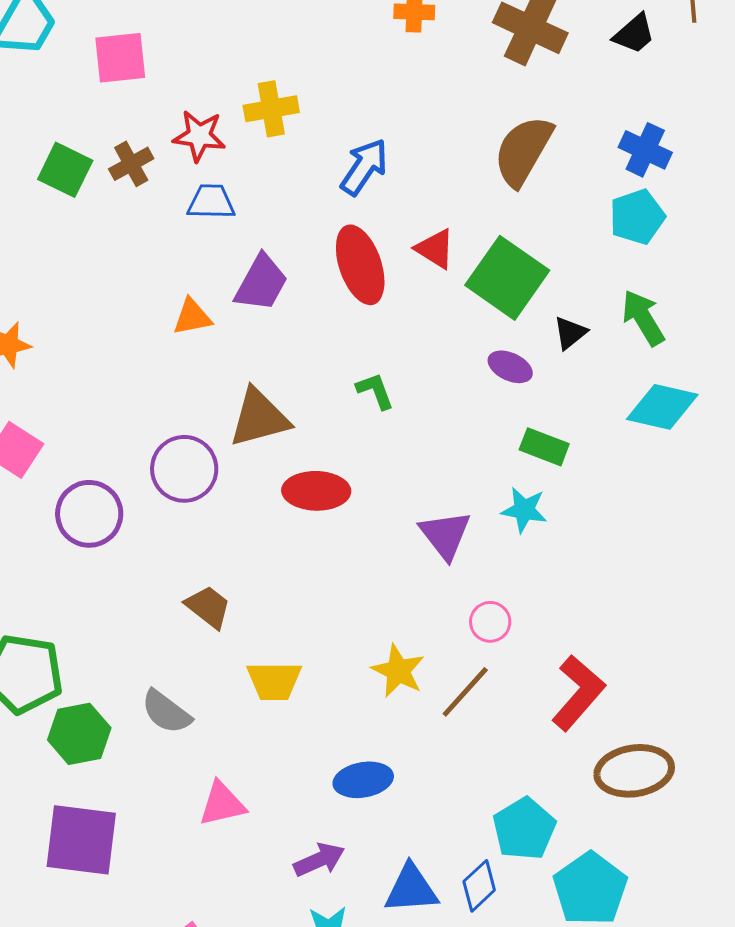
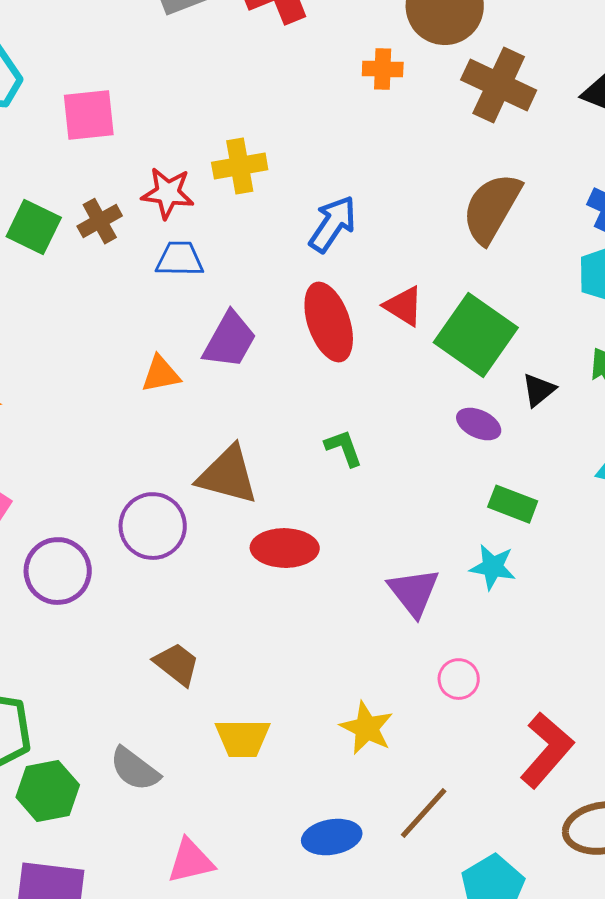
brown triangle: (259, 418) -> (228, 475), turned 30
brown line: (465, 692) -> (424, 813), moved

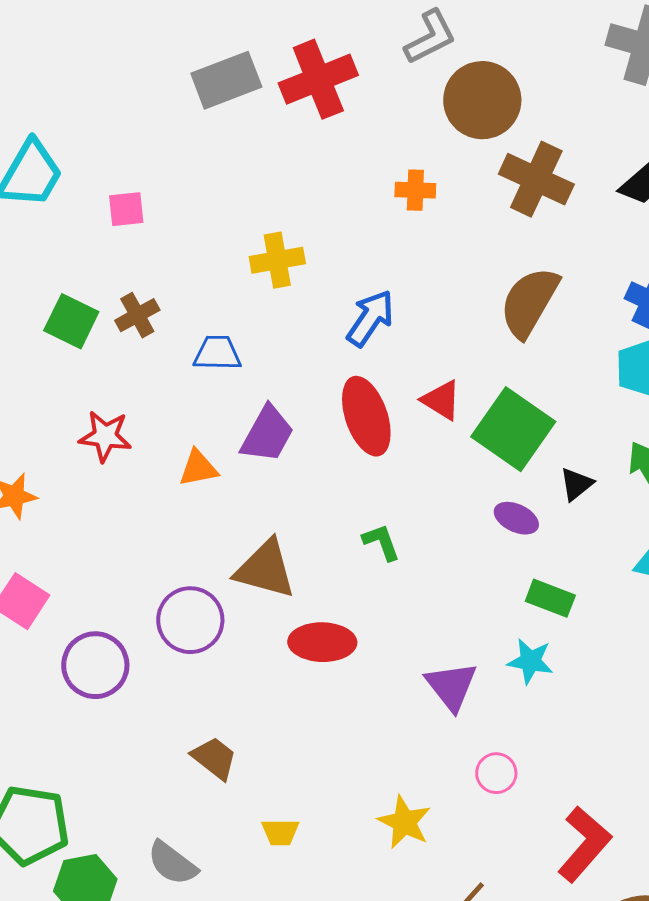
orange cross: (383, 69) -> (415, 190), moved
pink square: (89, 115) -> (126, 209), size x0.7
red star: (168, 193) -> (105, 436), moved
yellow trapezoid: (243, 738) -> (280, 832), size x0.7

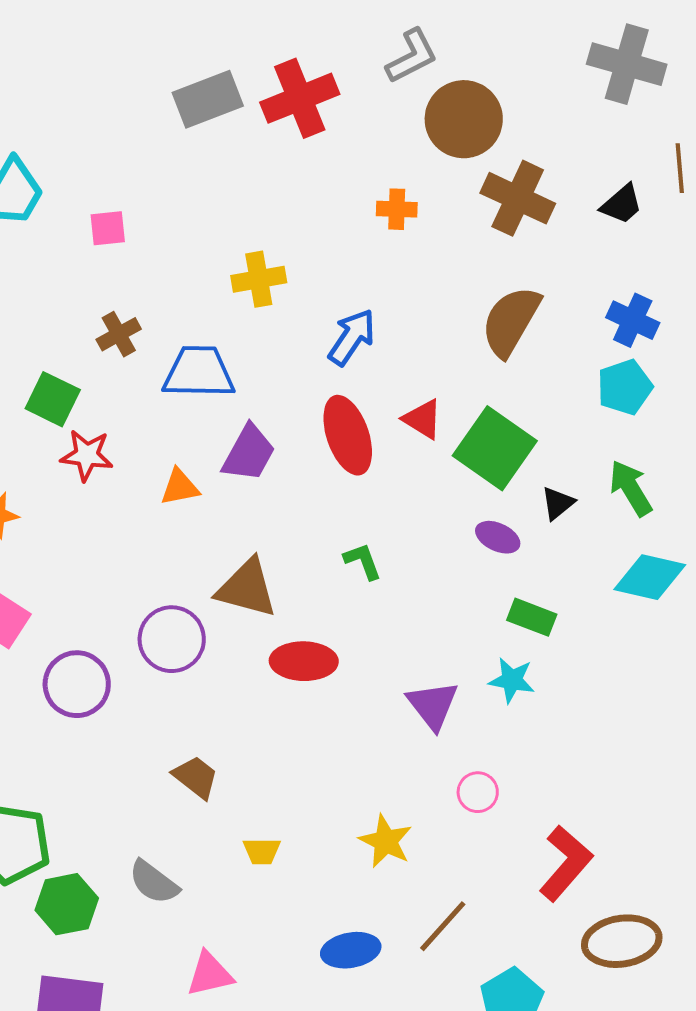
green square: (71, 321) -> (53, 399), moved
blue trapezoid: (217, 353) -> (199, 372), size x1.5

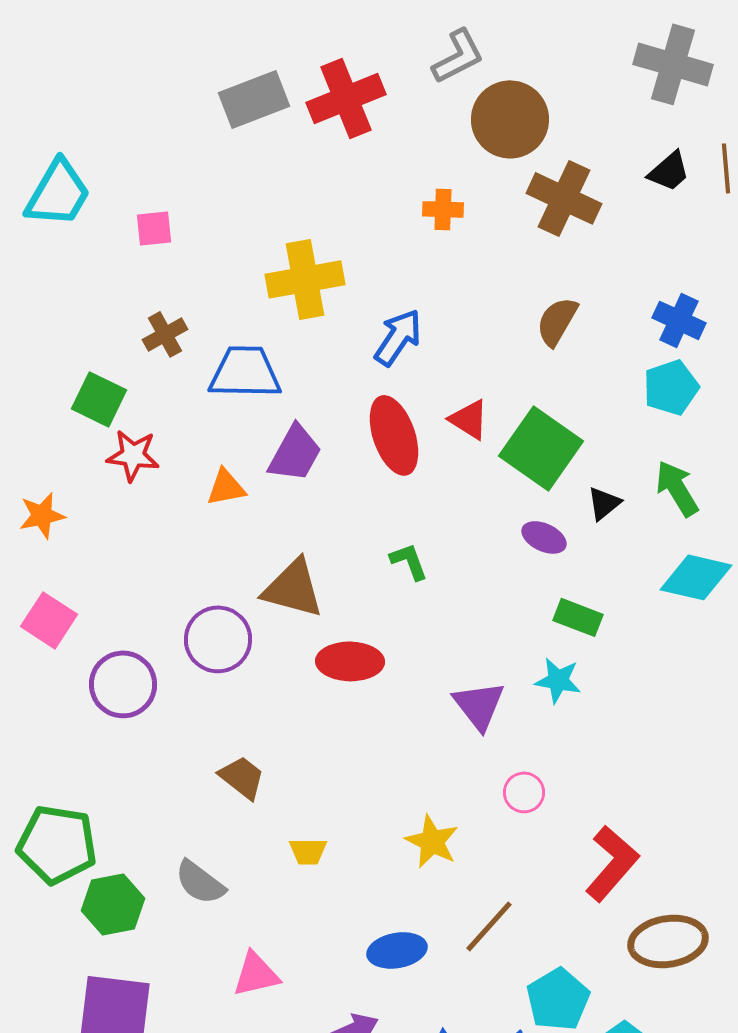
black trapezoid: (622, 204) -> (669, 171), moved
yellow cross: (259, 279) -> (305, 279), size x1.4
brown semicircle: (511, 321) -> (557, 321), size x0.7

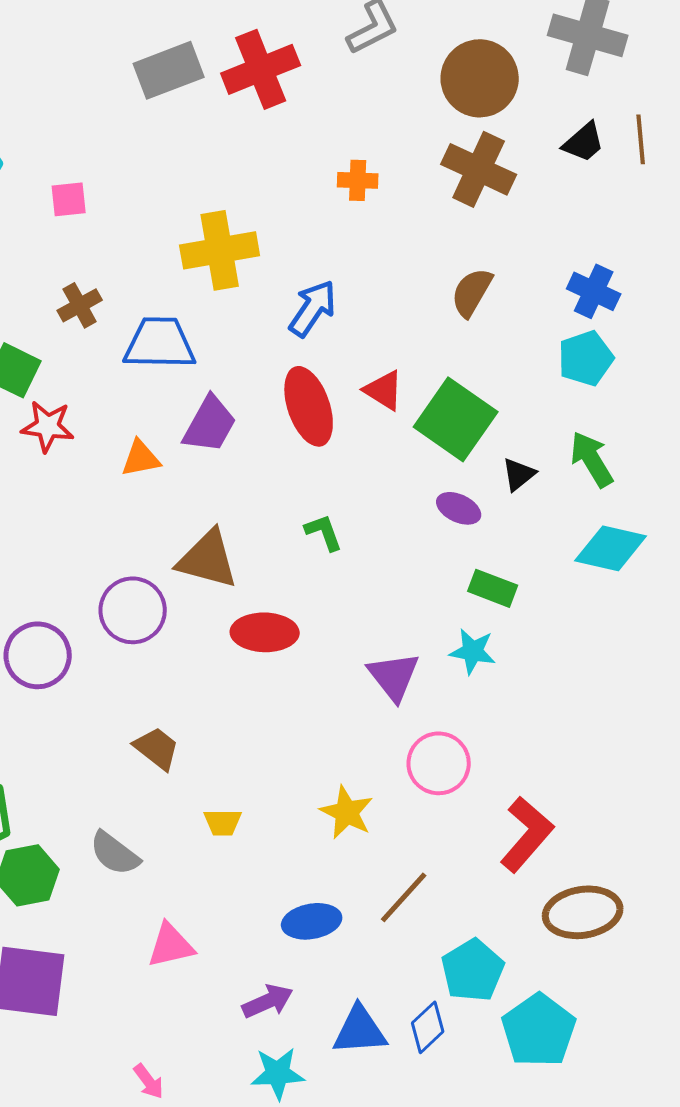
brown circle: (510, 119) -> (480, 78), moved
pink circle: (524, 792) -> (439, 763), size x1.5

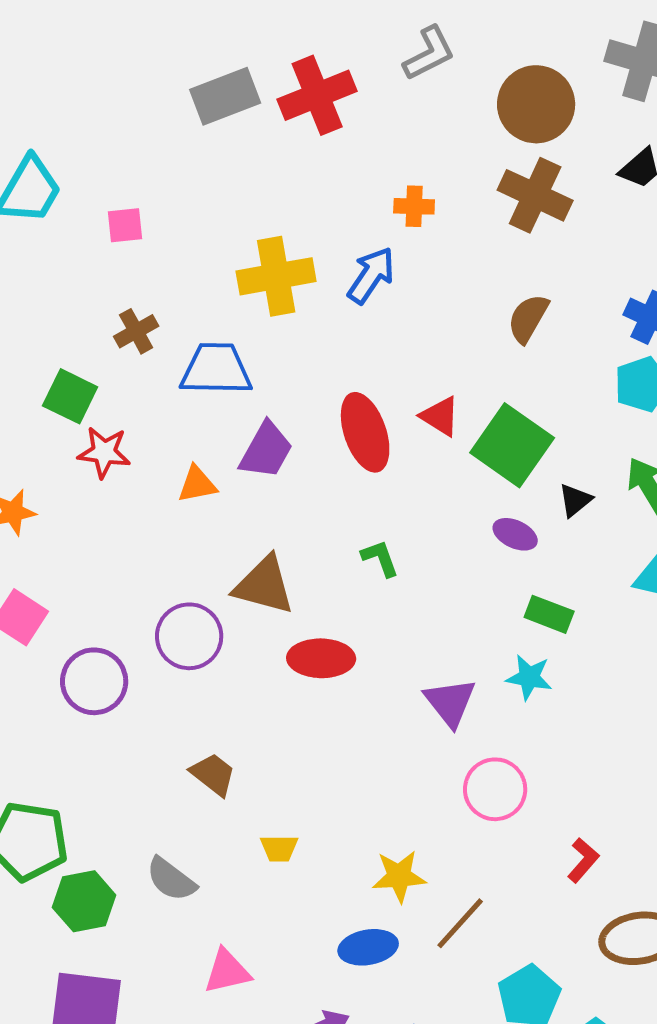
blue arrow: (313, 308) -> (371, 275), moved
yellow star: (347, 812) -> (399, 876), moved, turned -30
red L-shape: (527, 834) -> (583, 860), size x0.6

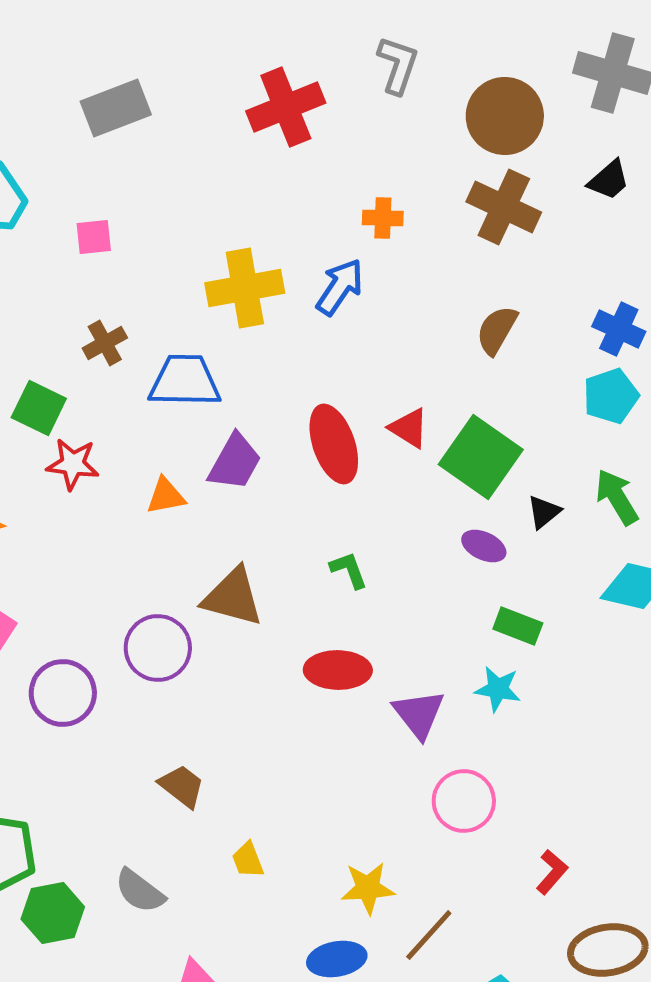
gray L-shape: (429, 53) -> (398, 65), turned -44
gray rectangle: (225, 96) -> (116, 108), moved
red ellipse: (321, 658) -> (338, 670), moved
yellow trapezoid: (279, 848) -> (248, 860), turned 69

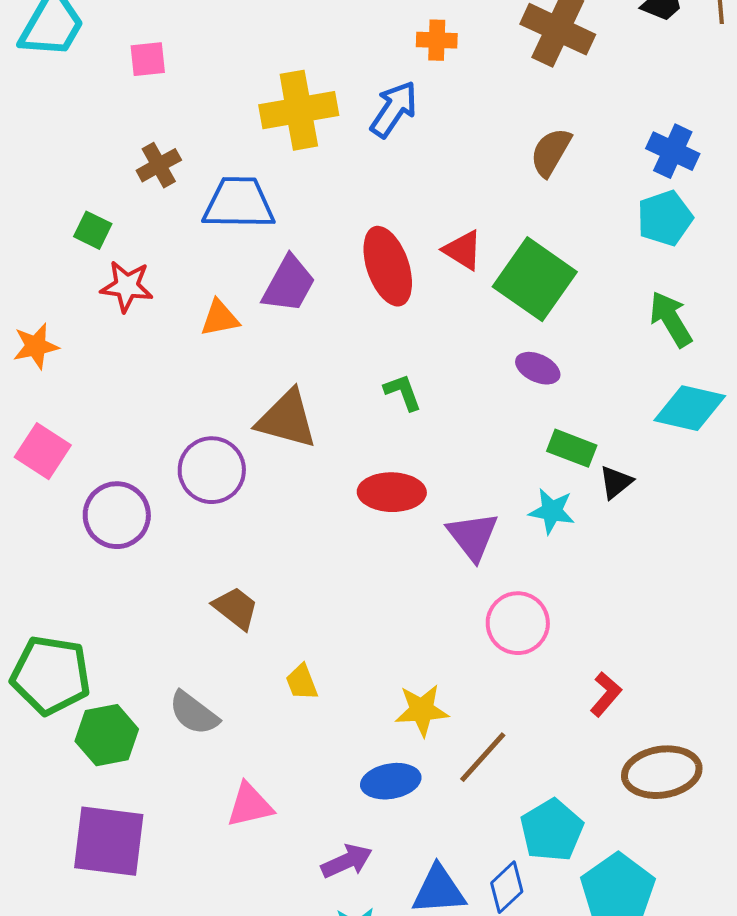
green square: (39, 408) -> (93, 230), size x0.7
black triangle: (544, 512) -> (616, 482), moved

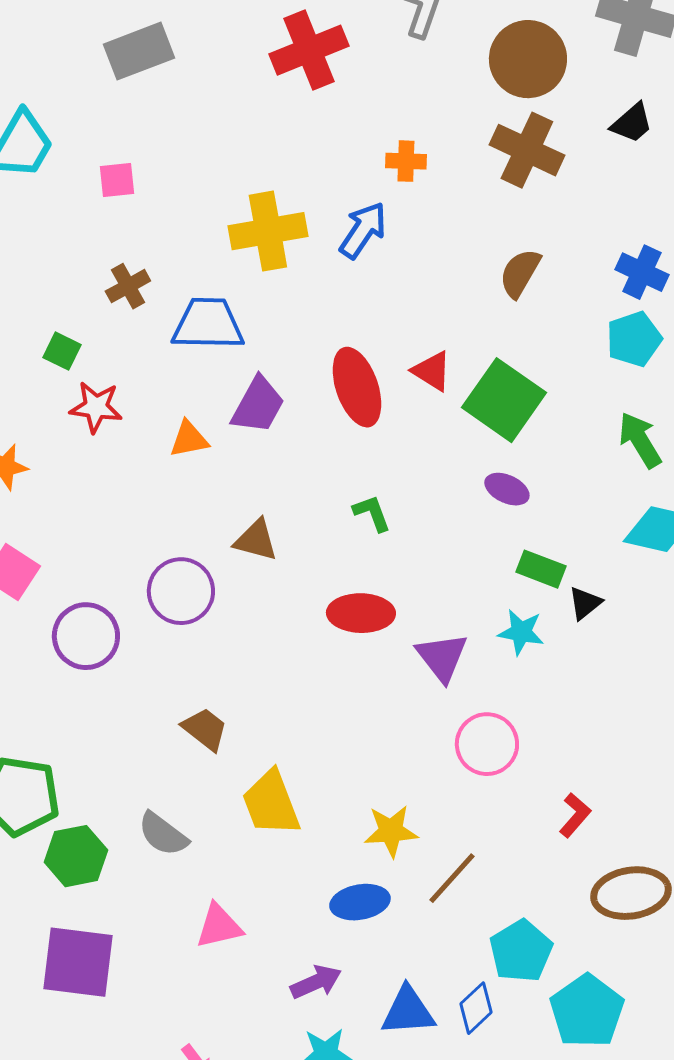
brown triangle: (287, 419) -> (256, 540), size x0.7
yellow trapezoid: (302, 682) -> (271, 803), size x1.8

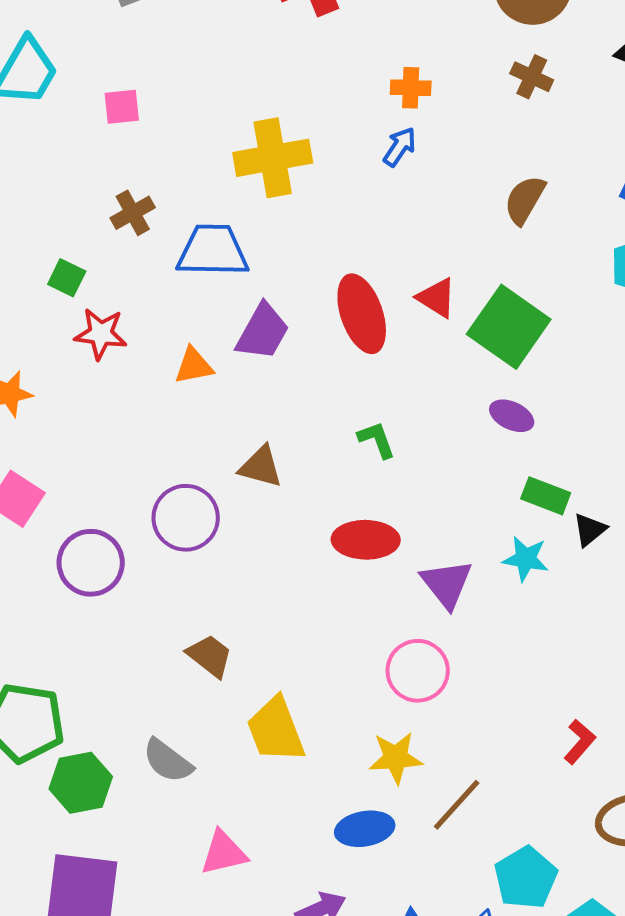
brown cross: (527, 150) -> (532, 77), size x0.6
blue arrow: (363, 230) -> (400, 147), moved, size x0.7
pink circle: (487, 744) -> (418, 671), moved

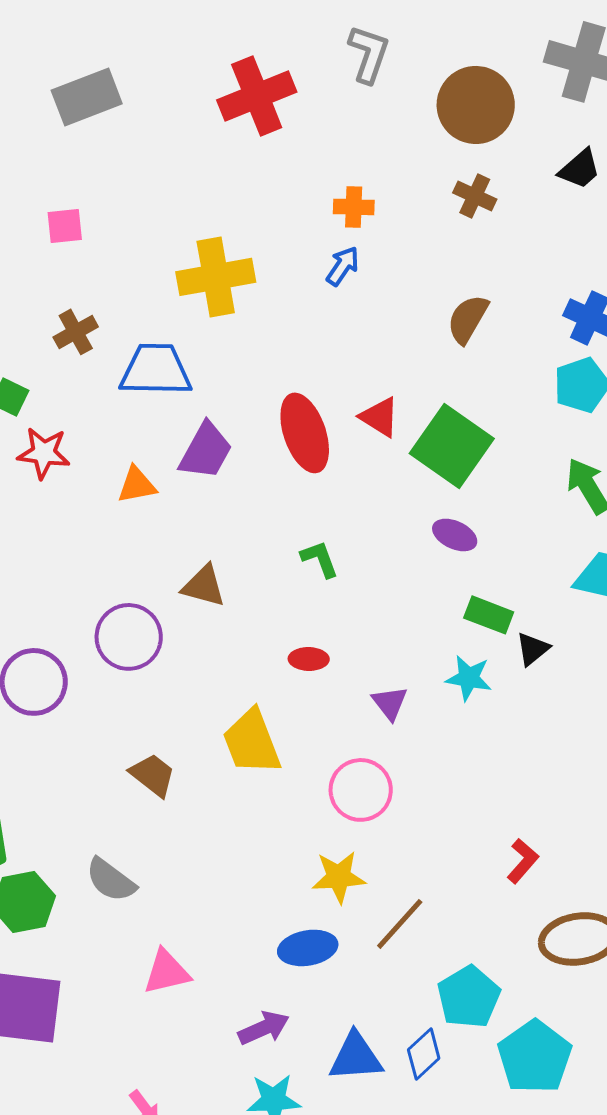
red ellipse: (366, 540) -> (309, 659), size x0.6
purple triangle: (447, 584) -> (390, 703), size x0.7
yellow trapezoid: (276, 730) -> (252, 742), moved

